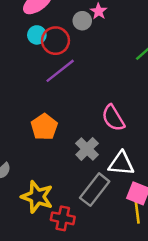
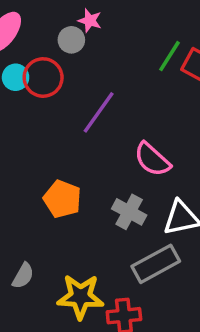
purple line: (60, 71) -> (99, 112), moved
gray rectangle: (95, 190) -> (156, 264), turned 40

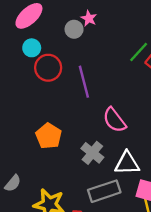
red circle: (43, 78) -> (48, 68), moved
purple line: (99, 112) -> (84, 82), turned -60

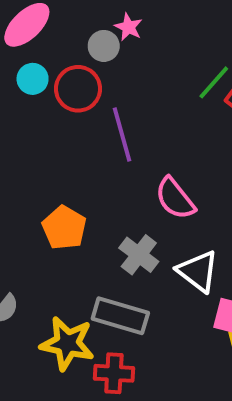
red circle: (48, 68) -> (78, 89), moved
white triangle: (127, 163) -> (198, 271), turned 40
gray rectangle: (104, 191) -> (120, 316), moved, turned 36

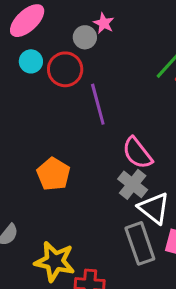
gray cross: (139, 255) -> (133, 184), moved
gray rectangle: (120, 316) -> (140, 243), moved, turned 54

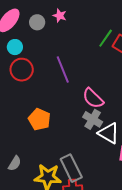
gray circle: (85, 37) -> (37, 22), moved
red circle: (65, 69) -> (22, 70), moved
gray rectangle: (140, 243) -> (71, 168), moved

